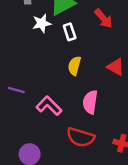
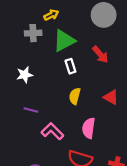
white star: (42, 23) -> (25, 75), moved
purple line: (16, 90) -> (31, 110), moved

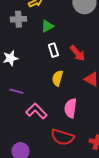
green triangle: (64, 41) -> (47, 26), size x0.6
red arrow: (100, 54) -> (77, 53), moved

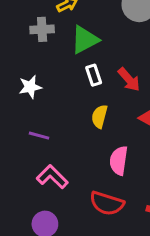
green triangle: (47, 26) -> (85, 40), size x1.5
pink L-shape: (36, 111) -> (52, 177), moved

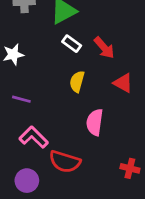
white rectangle: (94, 75) -> (72, 44), turned -36
red semicircle: (107, 203) -> (65, 162), moved

